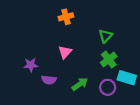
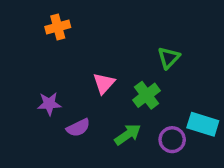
orange cross: (66, 17) -> (58, 27), moved
green cross: (109, 60) -> (147, 95), moved
purple semicircle: (49, 80) -> (78, 128), turned -32

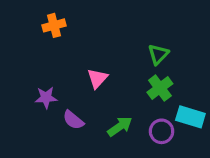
green cross: (147, 95) -> (160, 88), moved
purple semicircle: (78, 128) -> (73, 120), turned 65

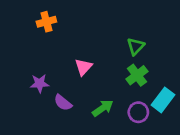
cyan rectangle: (190, 117) -> (163, 100), turned -70

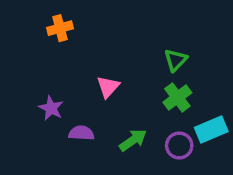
purple star: (40, 83) -> (51, 108), turned 30
cyan rectangle: (163, 100) -> (211, 129), turned 30
purple semicircle: (63, 103) -> (81, 133), turned 144

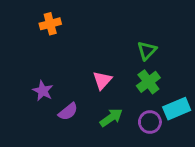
pink triangle: (108, 87) -> (102, 80), moved
purple semicircle: (81, 133) -> (68, 112), turned 138

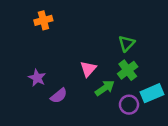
green arrow: (111, 118) -> (105, 88), moved

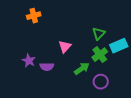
pink triangle: (88, 69) -> (65, 47), moved
cyan rectangle: (152, 93) -> (119, 46), moved
purple semicircle: (59, 96) -> (47, 67), moved, turned 40

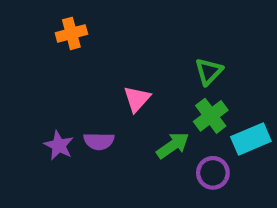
cyan rectangle: (119, 46) -> (251, 139), moved
purple star: (29, 61) -> (59, 145), moved

